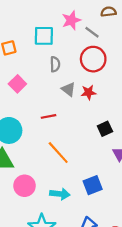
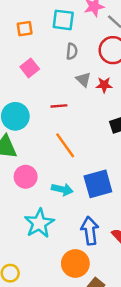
blue square: (93, 185) -> (98, 184), size x1.4

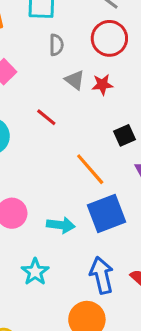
red line: (59, 106) -> (46, 117), turned 49
orange line: (65, 145) -> (90, 169), moved
cyan star: (39, 223) -> (35, 272), size x0.7

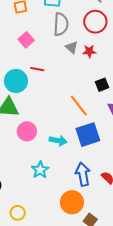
gray semicircle: (56, 45) -> (61, 24), size x1.6
red line: (46, 117) -> (37, 69), moved, turned -32

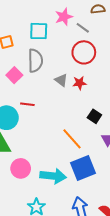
gray semicircle: (61, 24) -> (35, 61), moved
black square: (102, 85) -> (94, 116), turned -32
cyan arrow: (58, 141) -> (53, 176), size x1.4

